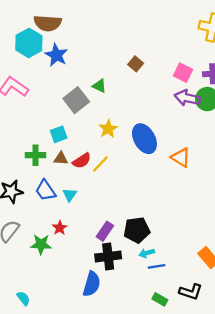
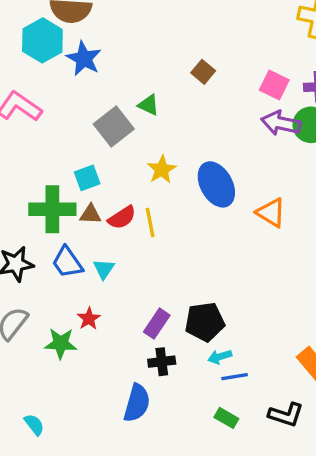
green cross: (35, 155) -> (52, 209), size x1.5
yellow line: (100, 164) -> (150, 223), turned -54
black cross: (108, 256) -> (162, 362), size x0.7
green rectangle: (160, 299) -> (226, 418), moved

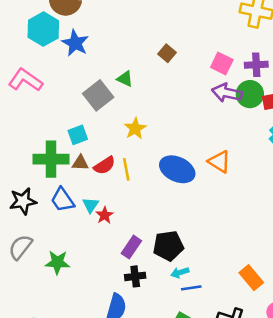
blue ellipse: (216, 184) -> (177, 169), moved, turned -36
red star: (89, 319) -> (105, 215), moved

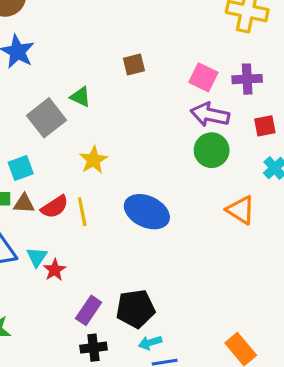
brown square: (167, 53) -> (134, 64), turned 36
green circle: (250, 94) -> (212, 150), moved
orange triangle: (219, 162) -> (241, 210), moved

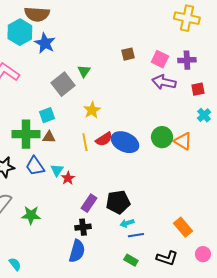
brown square: (134, 64) -> (128, 54), moved
green triangle: (81, 97) -> (84, 71), turned 40
green circle: (212, 150) -> (162, 137), moved
red semicircle: (55, 207) -> (104, 139), moved
black cross: (93, 348) -> (83, 227), moved

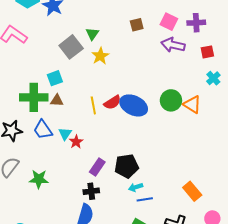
brown square: (128, 54) -> (137, 25), moved
yellow star: (92, 110) -> (100, 56), moved

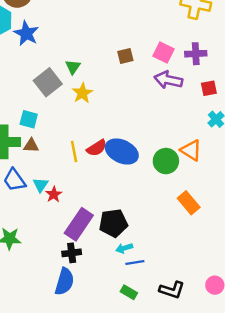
cyan square: (55, 78) -> (29, 119), turned 35
green circle: (171, 100) -> (166, 161), moved
purple rectangle: (97, 167) -> (79, 224), size x1.5
orange rectangle: (192, 191) -> (189, 203), moved

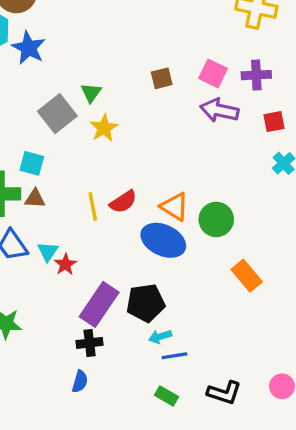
orange triangle: (191, 150) -> (175, 207), moved
blue ellipse: (122, 152) -> (163, 240), moved
blue semicircle: (64, 282) -> (80, 381), size x0.6

